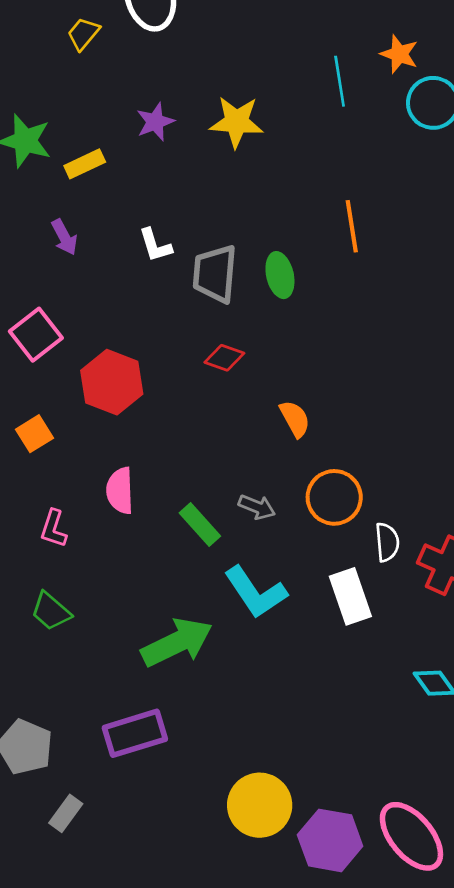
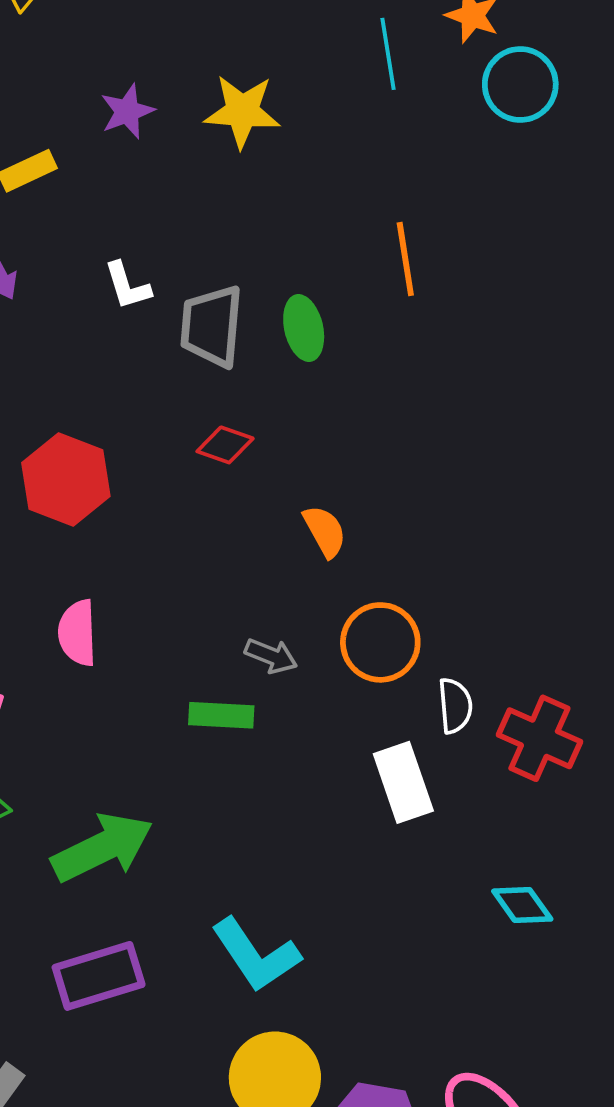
green rectangle: (200, 525) -> (221, 715), moved, turned -45
cyan L-shape: (256, 592) -> (256, 955), moved
green arrow: (177, 642) -> (102, 848), moved

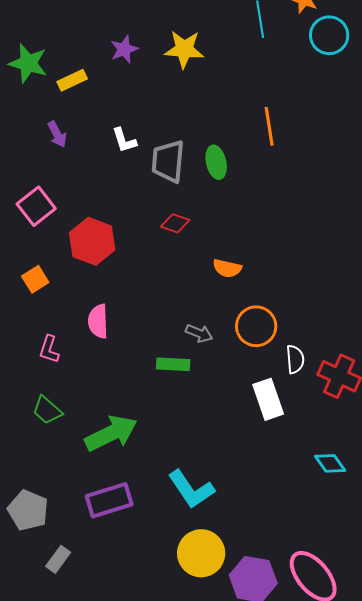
orange semicircle: (325, 531) -> (227, 268), turned 132

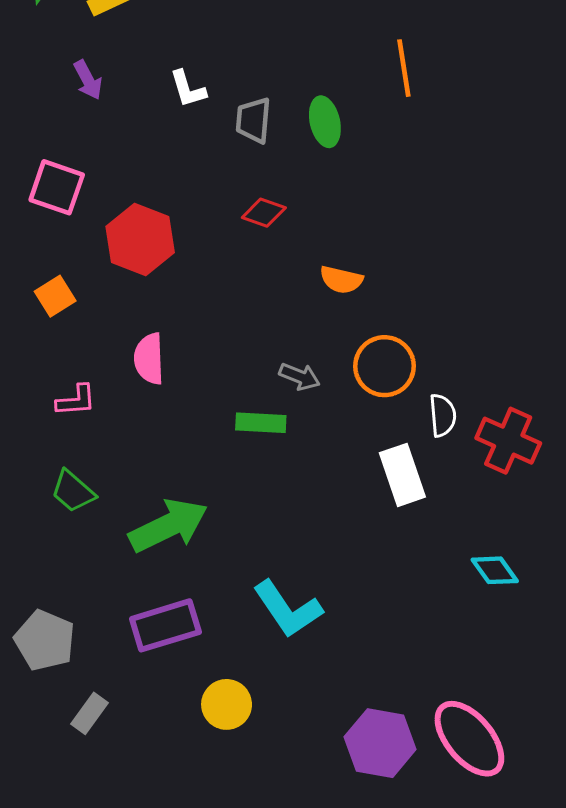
gray trapezoid: (168, 161) -> (253, 120), size x0.7
pink square: (36, 206) -> (57, 187), turned -33
pink L-shape: (49, 349) -> (76, 400), turned -112
yellow circle: (201, 553) -> (227, 704), moved, size x0.7

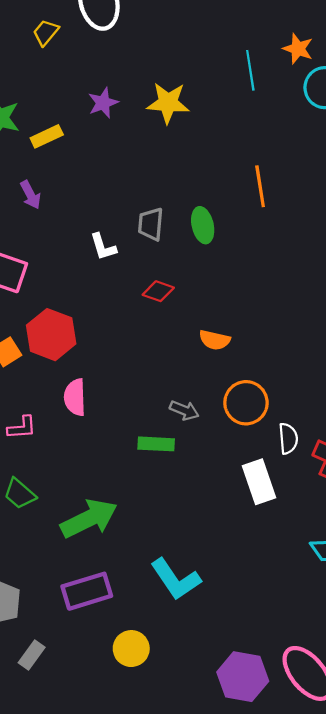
white L-shape: (188, 89) -> (103, 247), moved
red hexagon: (140, 239) -> (51, 335), moved

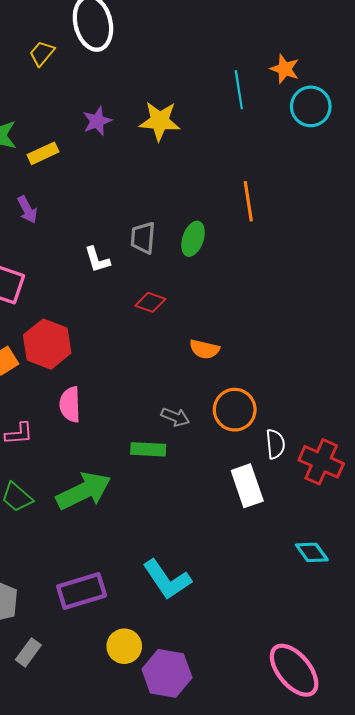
green ellipse: (203, 225) -> (193, 239), turned 32
green arrow: (89, 519) -> (84, 491), moved
purple hexagon: (243, 677) -> (167, 673), moved

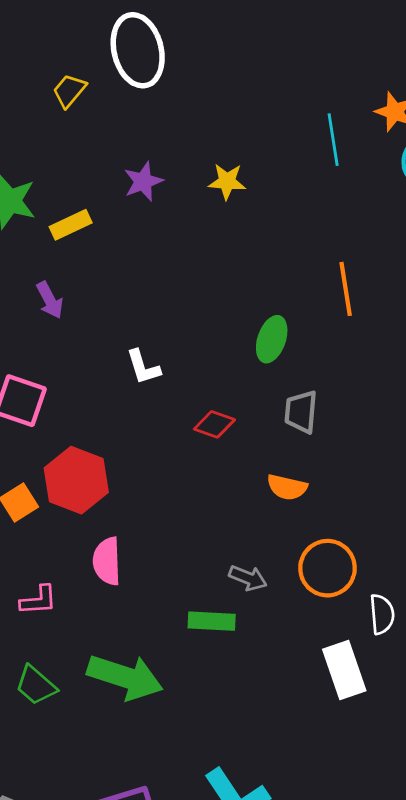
yellow star: (160, 121) -> (227, 181), size x0.7
gray trapezoid: (143, 238) -> (301, 412), moved
green arrow: (84, 491) -> (125, 677), turned 44

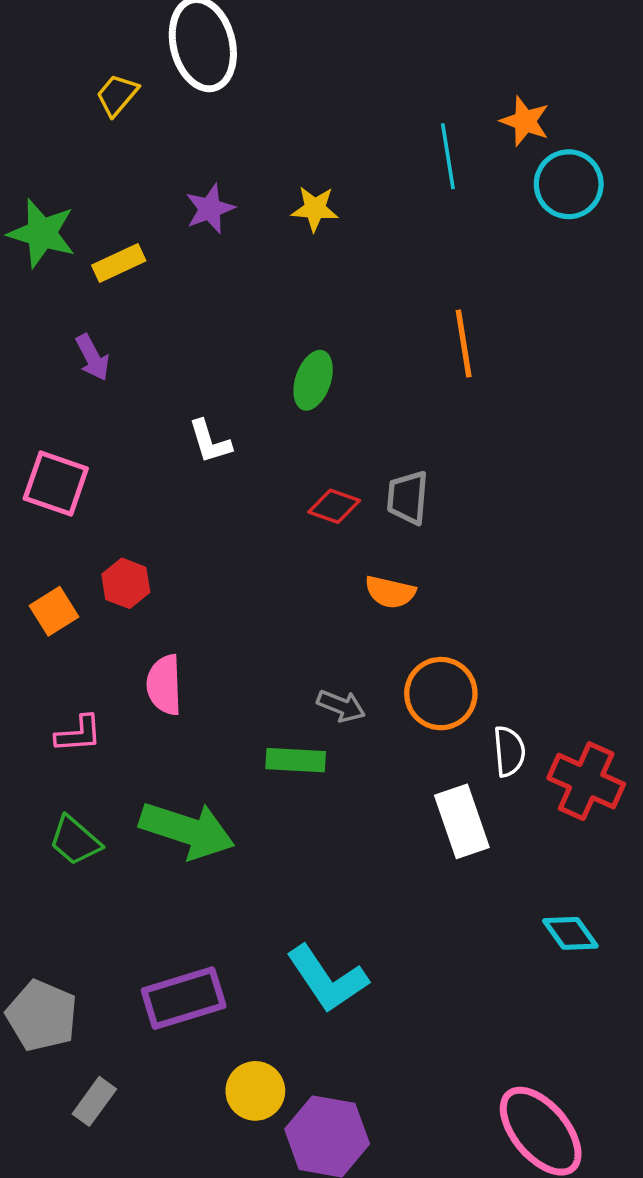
green ellipse: (272, 339) -> (313, 380), moved
red diamond: (214, 424) -> (334, 506), moved
red hexagon: (76, 480) -> (126, 583), size x0.6

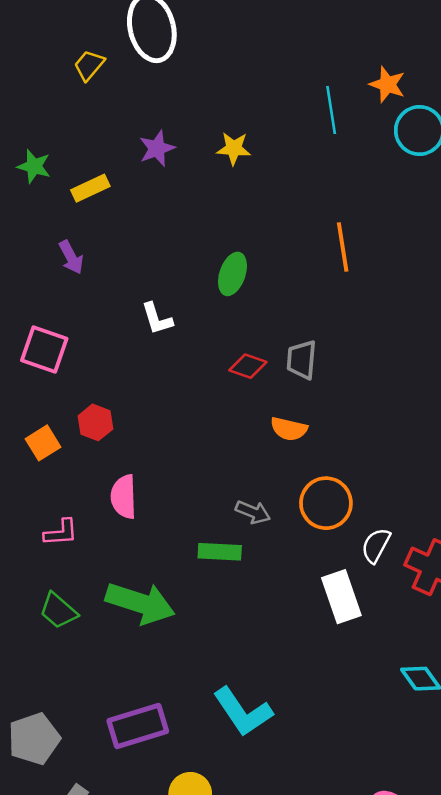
green star: (42, 233) -> (34, 166), size x0.7
white semicircle: (509, 751) -> (376, 545), turned -147
gray pentagon: (42, 1016) -> (34, 739), turned 30

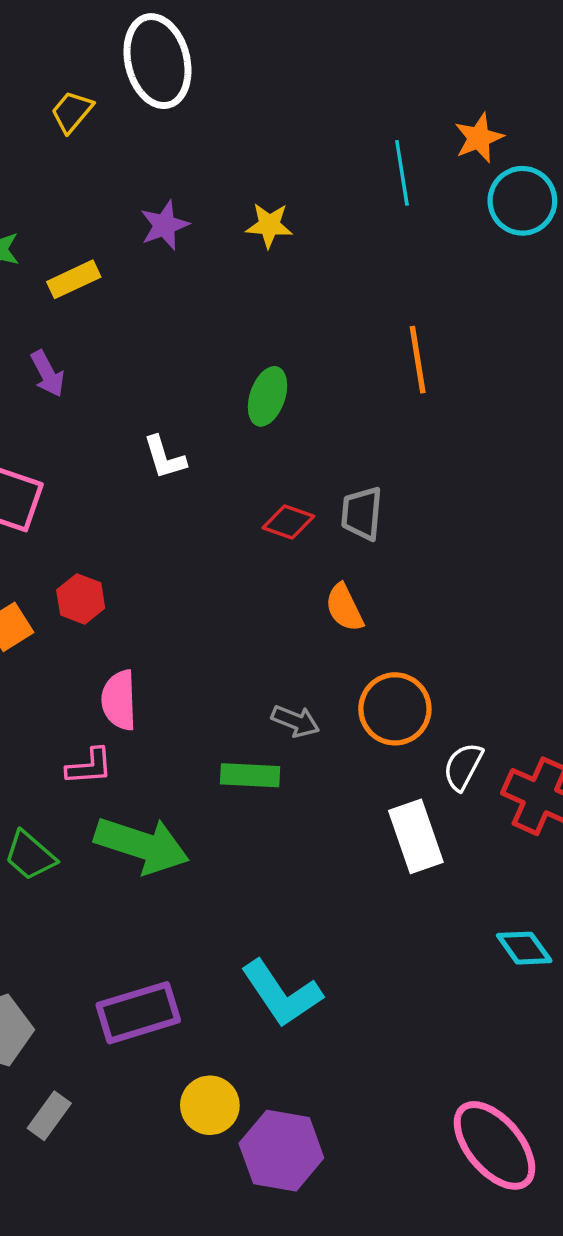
orange star: (387, 84) -> (479, 138), turned 30
orange semicircle: (289, 429) -> (344, 608), turned 51
pink L-shape: (61, 533) -> (89, 767), moved

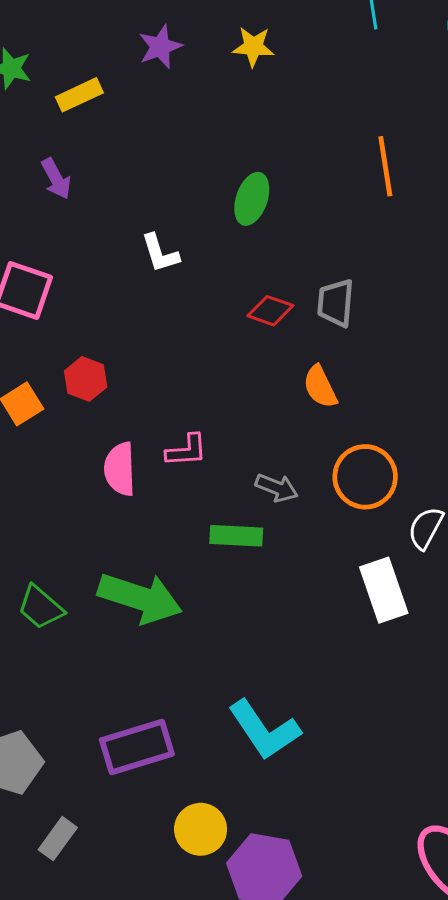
pink L-shape: (89, 767) -> (187, 450), moved

